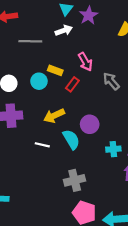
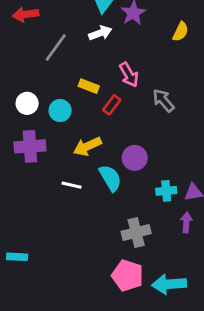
gray line: (30, 41) -> (56, 47), turned -55
cyan circle: (39, 81) -> (60, 111), moved
gray cross: (75, 180) -> (136, 232), moved

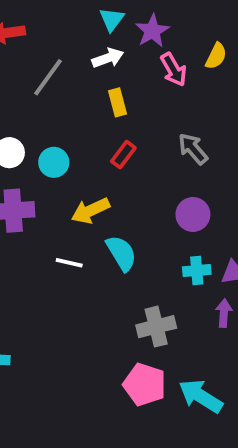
pink arrow: (129, 75) -> (174, 70), moved
yellow rectangle: (89, 86) -> (118, 102), moved, turned 54
purple circle: (135, 158) -> (193, 214), moved
cyan arrow: (169, 284) -> (201, 396), turned 36

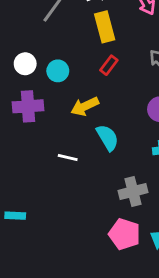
yellow rectangle: (118, 102) -> (105, 27), size x1.5
white line: (69, 263) -> (68, 157), moved

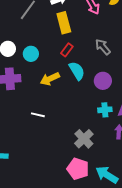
cyan semicircle: (107, 138) -> (77, 71), moved
gray cross: (133, 191) -> (84, 139), turned -30

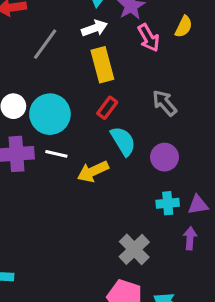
cyan circle: (31, 54) -> (50, 114), size x1.6
yellow arrow: (50, 79) -> (93, 171), moved
white line: (38, 115) -> (56, 154), moved

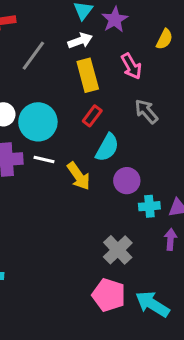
pink arrow: (149, 38) -> (131, 66), moved
cyan semicircle: (123, 141) -> (107, 148), turned 60
purple circle: (165, 157) -> (127, 181), moved
yellow arrow: (93, 171) -> (79, 176), turned -100

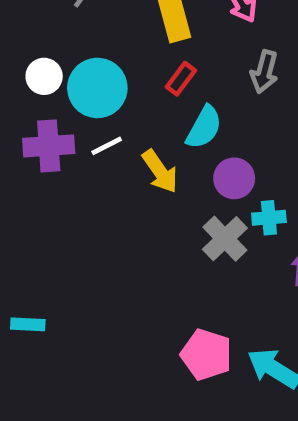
gray arrow: (146, 111) -> (264, 72), turned -124
white line: (44, 160) -> (107, 146), turned -40
gray cross: (118, 250) -> (225, 239), moved

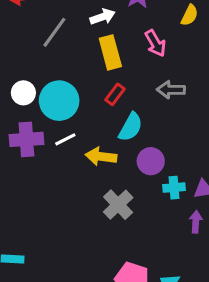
gray arrow: (264, 72) -> (171, 90), turned 76
yellow arrow: (160, 171) -> (101, 157), turned 132
gray cross: (225, 239) -> (118, 205), moved

